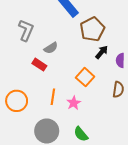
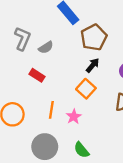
gray semicircle: (51, 48) -> (46, 47), moved
black arrow: (102, 52) -> (93, 65), moved

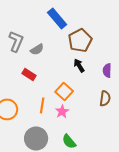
black arrow: (93, 65) -> (79, 65), turned -72
orange square: (86, 89) -> (64, 91), moved

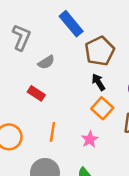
gray L-shape: (16, 41) -> (21, 37), moved
orange square: (64, 91) -> (102, 108), moved
pink star: (62, 111) -> (90, 139), moved

